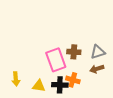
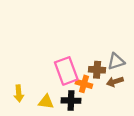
brown cross: (74, 52) -> (97, 70), moved
orange cross: (73, 80) -> (84, 84), moved

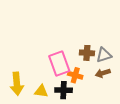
brown cross: (97, 70) -> (87, 53), moved
yellow arrow: (19, 93) -> (17, 84), size x1.5

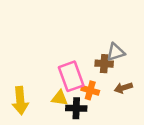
gray triangle: (104, 55) -> (116, 52), moved
yellow triangle: (41, 91) -> (60, 98), moved

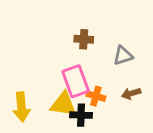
brown cross: (104, 64) -> (84, 39), moved
yellow triangle: (60, 98) -> (63, 104), size x1.5

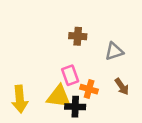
pink rectangle: (76, 81) -> (70, 75), size x0.7
brown arrow: (131, 93) -> (122, 87), turned -108

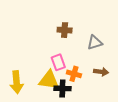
brown arrow: (122, 87) -> (101, 72), turned -48

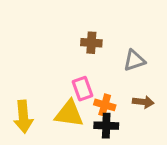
black cross: (62, 88) -> (106, 126), moved

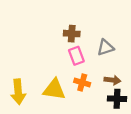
pink rectangle: (82, 89) -> (76, 56), moved
black cross: (106, 126) -> (117, 99), moved

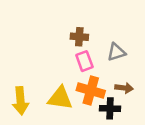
orange cross: (82, 82) -> (91, 91), size x1.5
black cross: (117, 99) -> (110, 108), moved

